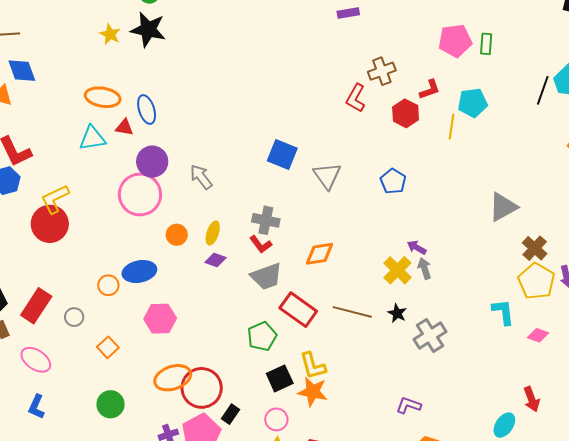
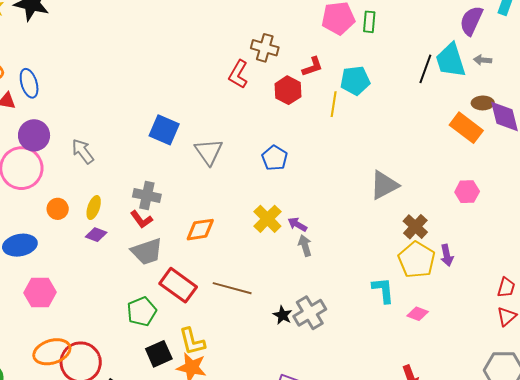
brown cross: (382, 71) -> (265, 48), turned 36
yellow cross: (397, 270) -> (267, 219), moved
black star: (397, 313) -> (283, 315), moved

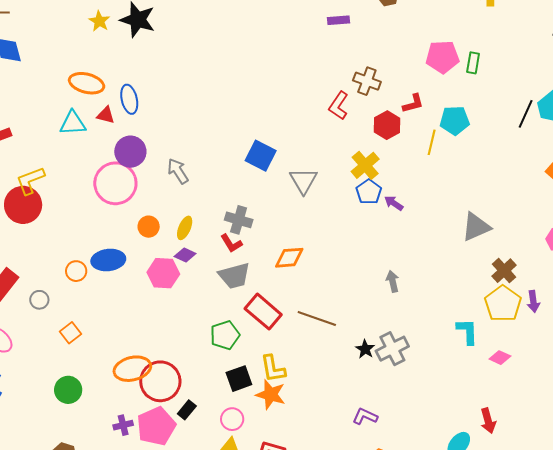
yellow cross: (267, 219) -> (365, 165), moved
purple arrow: (297, 224) -> (394, 203), moved
pink hexagon: (40, 293) -> (163, 273), moved

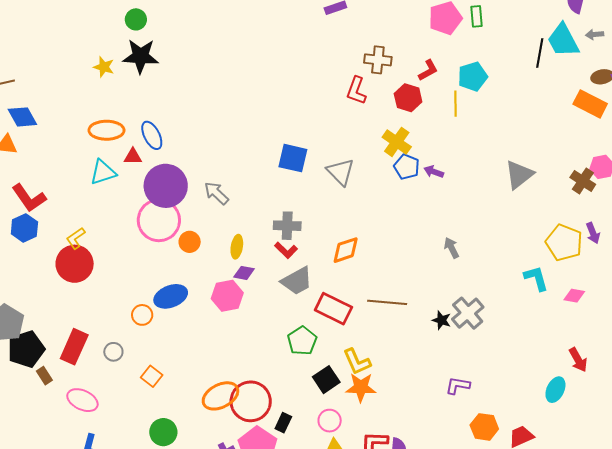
purple circle: (130, 152) -> (166, 186), size x1.4
yellow L-shape: (30, 180) -> (76, 238), size x0.7
orange circle: (149, 227) -> (190, 242), moved
brown cross: (504, 271) -> (583, 181), moved

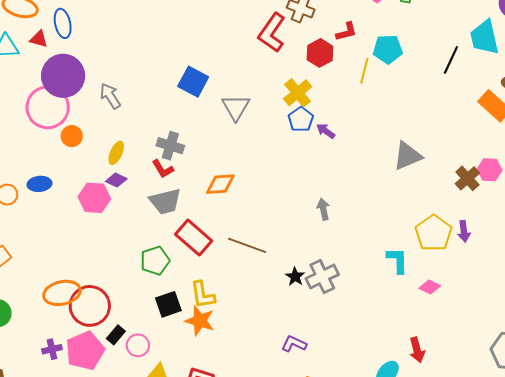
black line: (540, 53) -> (451, 60), moved
red L-shape: (356, 91) -> (272, 33), size x1.4
blue ellipse: (171, 296) -> (39, 184), size x0.7
pink circle: (330, 421) -> (138, 345), moved

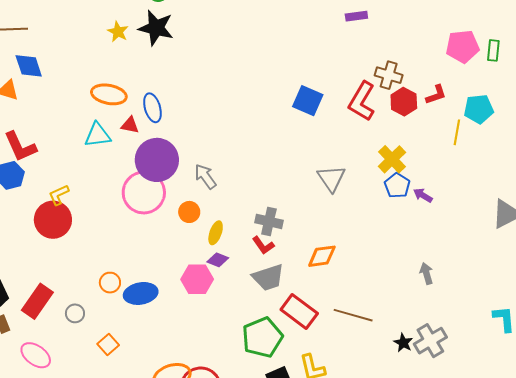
red hexagon: (320, 53) -> (404, 102), moved
blue square: (193, 82) -> (308, 101), moved
orange circle: (72, 136) -> (189, 212), moved
blue ellipse: (39, 184) -> (141, 293), moved, size x1.4
green pentagon: (155, 261) -> (262, 337), size x1.4

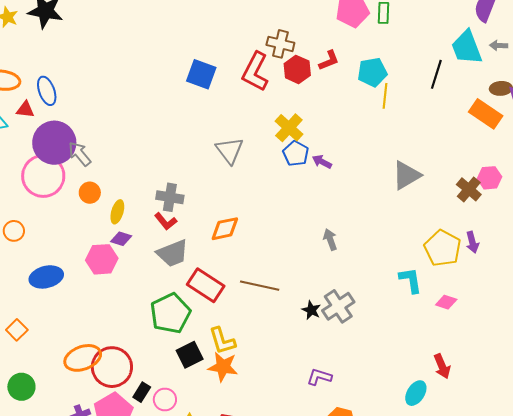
yellow line: (457, 132) -> (385, 96), moved
gray arrow: (205, 176) -> (80, 154), moved
orange circle: (110, 283) -> (14, 231), moved

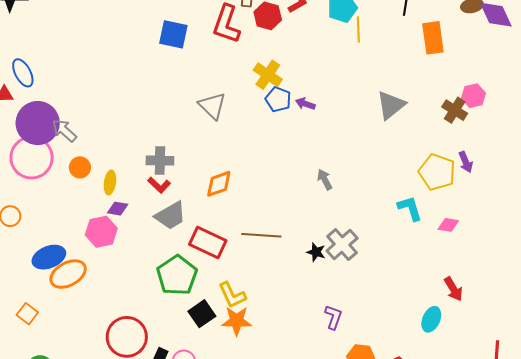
orange rectangle: (486, 114) -> (433, 38), moved, turned 56
orange ellipse: (83, 358) -> (68, 274), moved
purple L-shape: (319, 377) -> (333, 317), turned 100

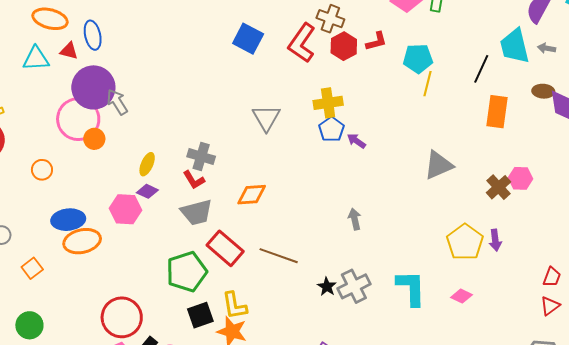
yellow cross: (268, 75) -> (328, 103), turned 32
orange circle: (80, 167) -> (94, 139), moved
cyan L-shape: (410, 208) -> (411, 288), moved, size x1.4

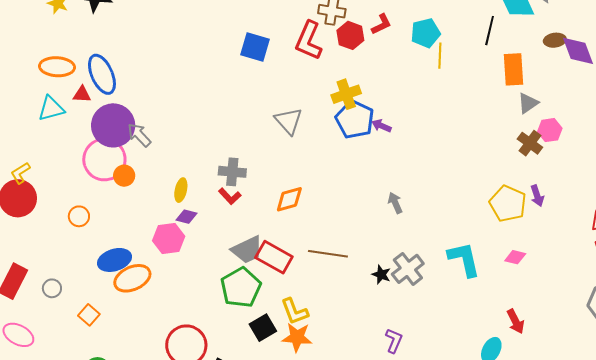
blue ellipse: (93, 35) -> (102, 74), size x1.4
blue pentagon: (331, 129) -> (355, 119), size x1.5
gray triangle: (438, 165) -> (528, 103), moved, size x0.7
gray trapezoid: (197, 212) -> (247, 250), moved

